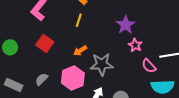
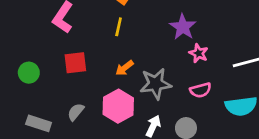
red square: (45, 43) -> (75, 63), turned -36
pink semicircle: (149, 66) -> (200, 90), moved, turned -56

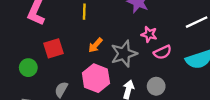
pink star: (199, 53) -> (149, 34), moved
green circle: (29, 73) -> (28, 68), moved

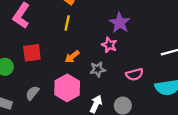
pink star: (149, 34) -> (109, 45), moved
gray star: (124, 54) -> (98, 69), size x0.6

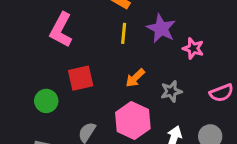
purple star: (120, 23) -> (161, 29), moved
pink star: (109, 45) -> (193, 48), moved

